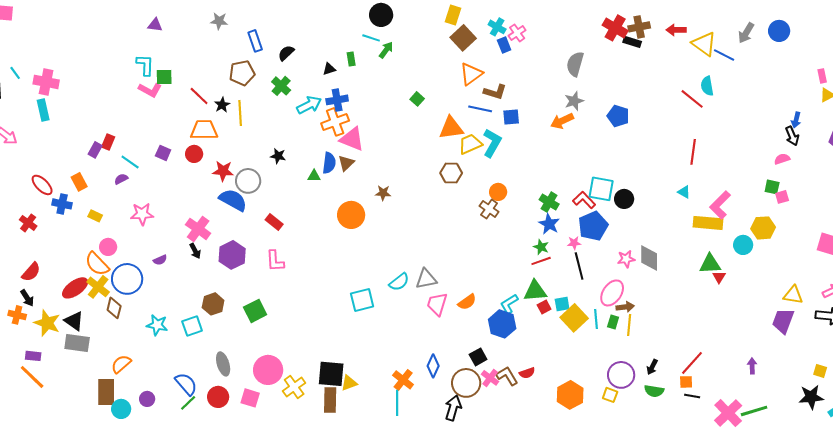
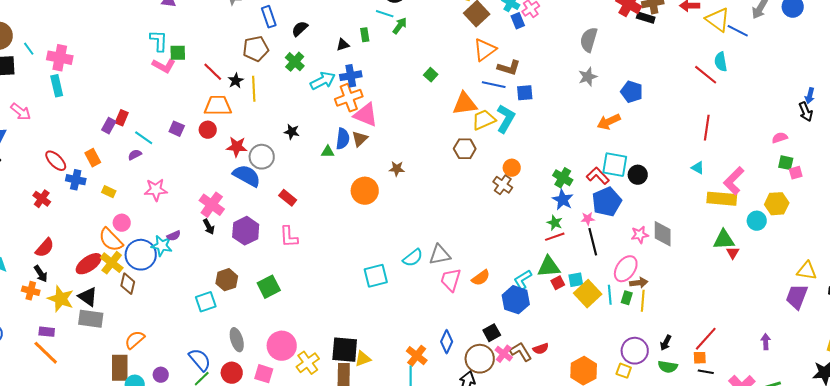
orange arrow: (562, 121) -> (609, 122), moved
pink semicircle: (782, 159) -> (780, 138), moved
cyan star: (157, 325) -> (162, 246), moved

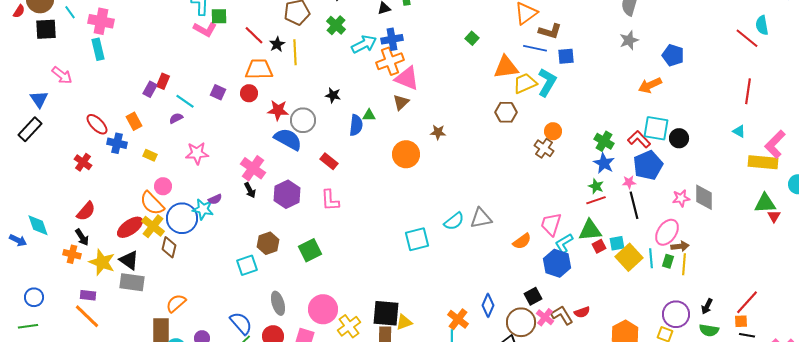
blue semicircle: (343, 139) -> (356, 125), moved
pink trapezoid: (451, 280) -> (551, 224), moved

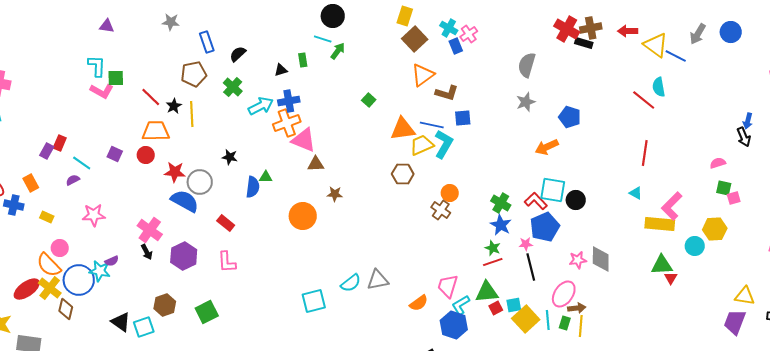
blue line: (535, 48) -> (432, 125), moved
brown triangle: (401, 102) -> (316, 164), moved, turned 42
black triangle: (129, 260) -> (121, 322), moved

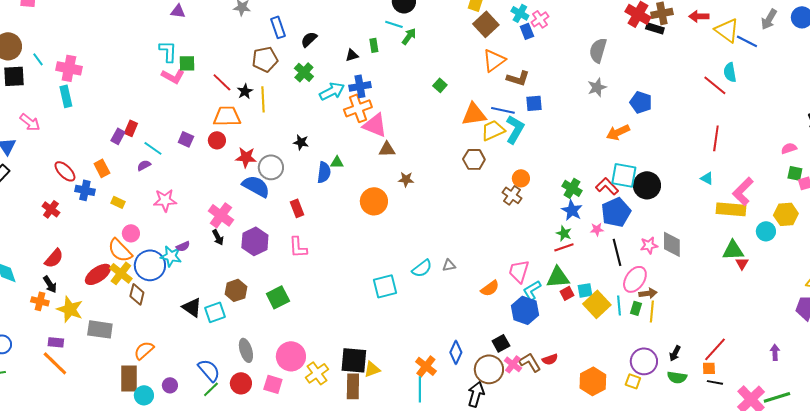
black circle: (576, 200) -> (647, 185), size x1.4
red rectangle: (226, 223) -> (297, 208), turned 30
black line: (531, 267) -> (617, 252), moved
gray triangle: (378, 280) -> (449, 265), size x0.6

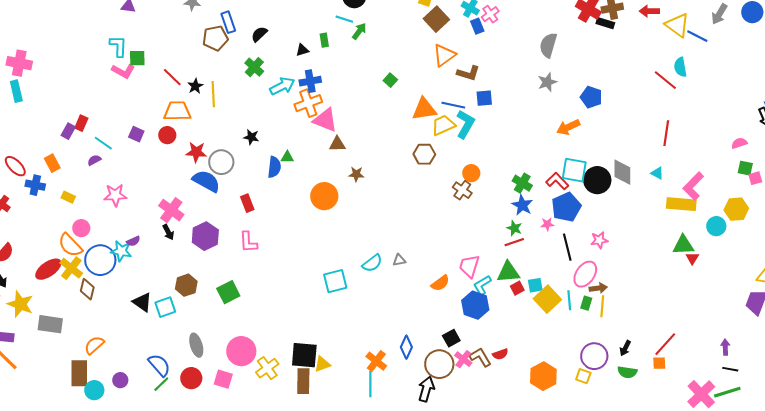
brown pentagon: (265, 59) -> (215, 38), moved
gray diamond: (672, 244) -> (622, 172), moved
black line: (715, 382) -> (730, 369), moved

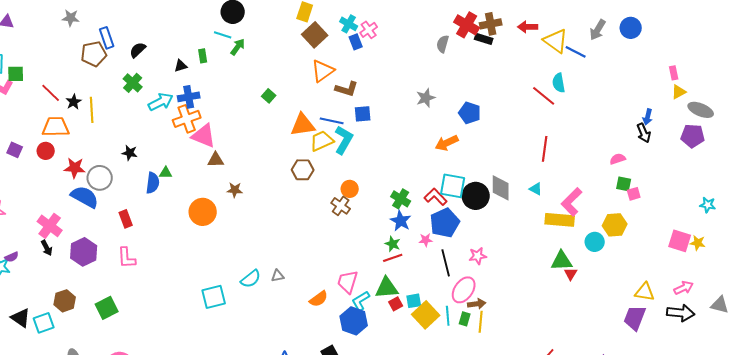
gray semicircle: (548, 45) -> (443, 44), moved, size x0.7

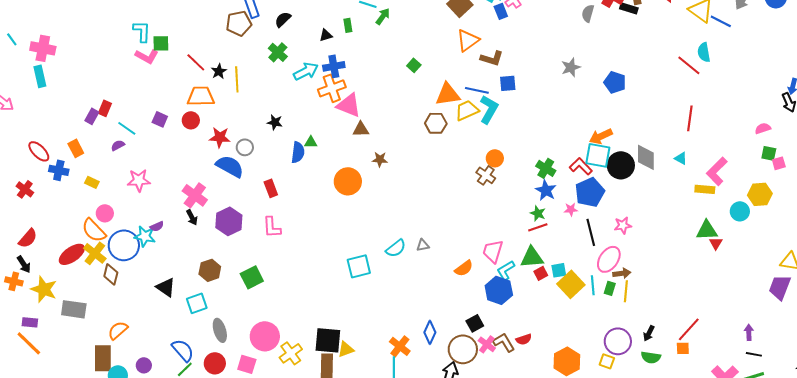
orange arrow: (447, 143) -> (601, 136), moved
brown hexagon: (303, 170) -> (436, 123), moved
gray circle: (100, 178) -> (245, 147), size x0.7
yellow rectangle: (560, 220) -> (705, 189), size x0.7
cyan square: (44, 323) -> (197, 303), moved

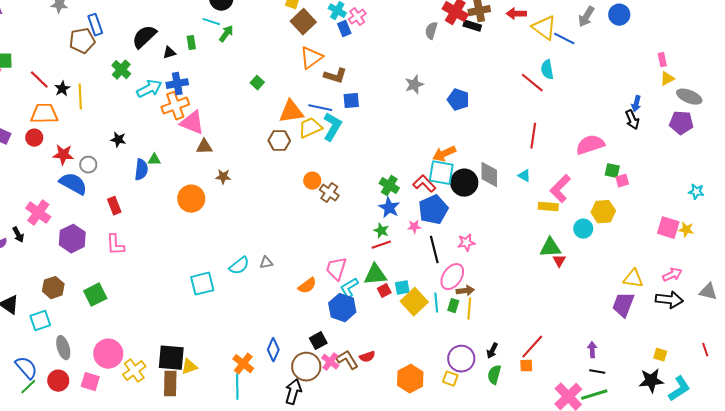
black semicircle: (283, 19) -> (144, 37), moved, size x1.5
pink semicircle: (763, 128) -> (590, 145), moved, size x1.8
orange circle: (495, 158) -> (312, 181), moved
black arrow: (192, 217) -> (18, 235), moved
green semicircle: (651, 357) -> (494, 375), turned 96

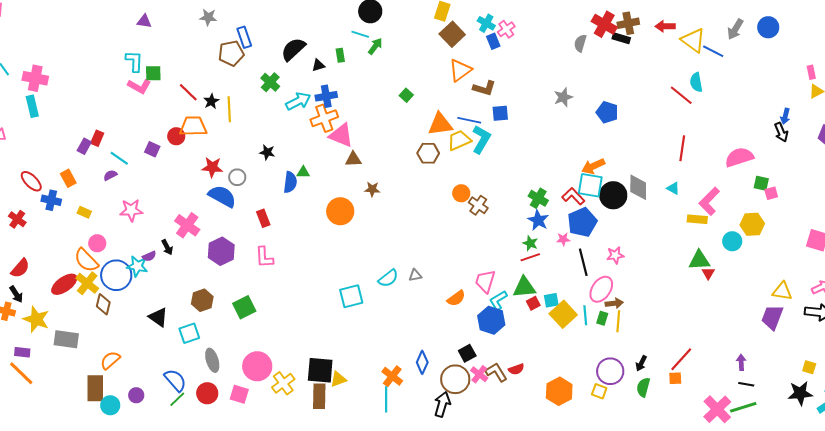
red circle: (34, 138) -> (176, 136), moved

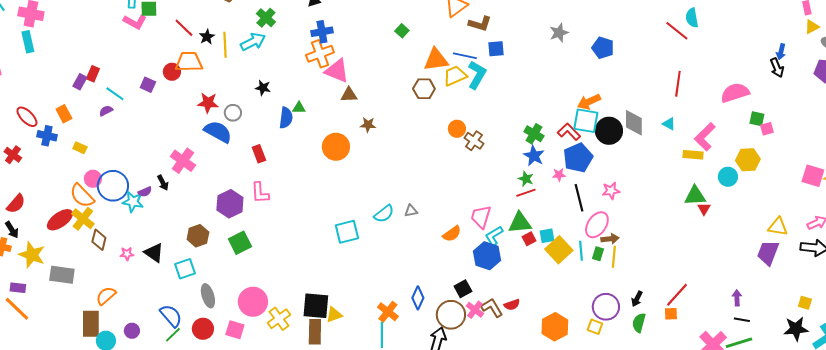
cyan arrow: (298, 101) -> (253, 42), moved
pink star: (131, 210) -> (127, 254), moved, size x0.6
purple hexagon: (221, 251) -> (230, 204), moved
blue circle: (116, 275) -> (113, 186), moved

